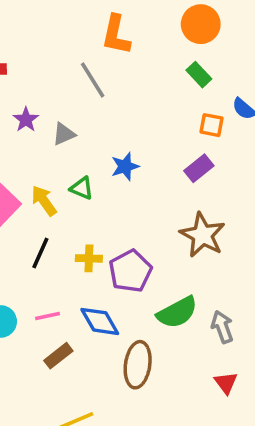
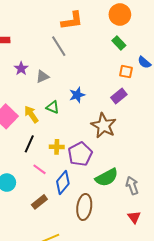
orange L-shape: (116, 35) -> (72, 21), turned -110
brown star: (202, 235) -> (104, 126), moved
pink line: (48, 316) -> (39, 169), moved, turned 48
blue diamond: (100, 321) -> (63, 183), turned 70

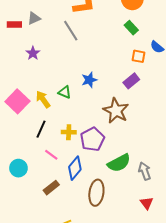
gray triangle: (42, 77) -> (34, 18), moved

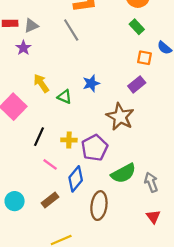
gray triangle: (34, 18) -> (31, 26), moved
purple star: (33, 53) -> (23, 48), moved
yellow arrow: (43, 99) -> (41, 83), moved
cyan circle: (18, 168) -> (15, 201), moved

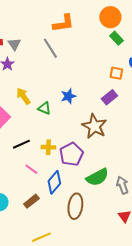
gray triangle: (31, 26) -> (14, 44), turned -40
green rectangle: (137, 27) -> (116, 38), moved
black line: (39, 137) -> (21, 144), turned 42

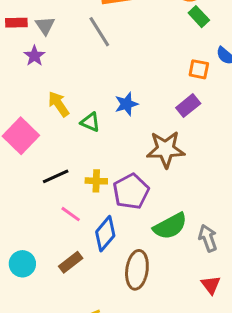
brown star: (94, 126) -> (166, 149), turned -30

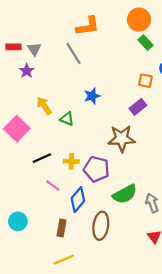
blue star: (126, 104) -> (92, 96), moved
purple pentagon: (131, 191) -> (96, 169), turned -30
brown rectangle: (71, 262) -> (62, 228), moved, turned -42

